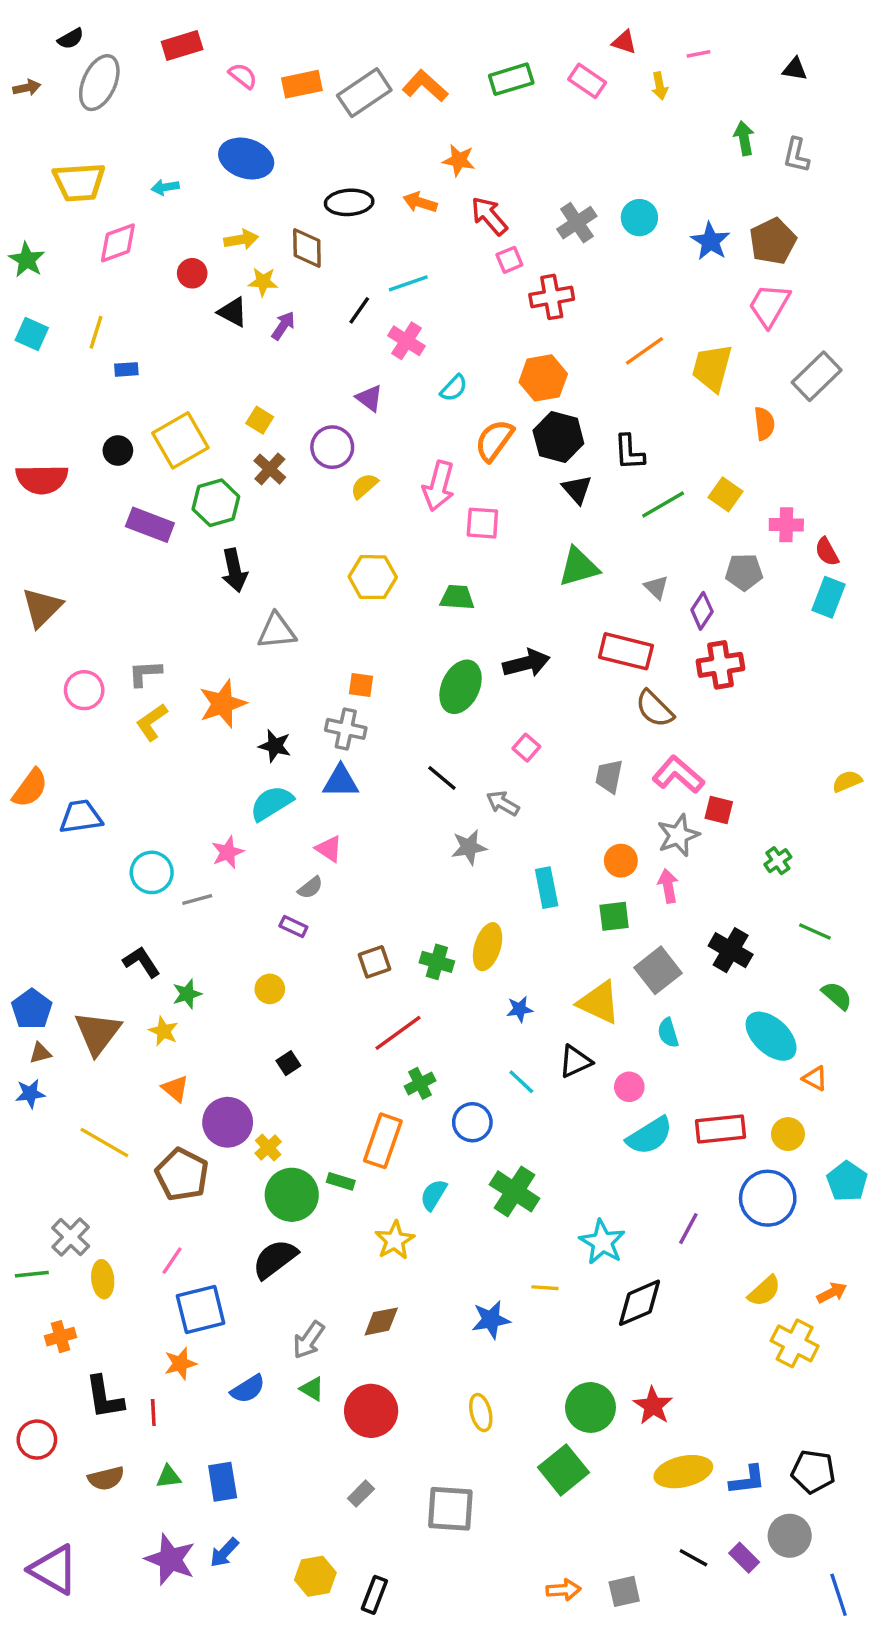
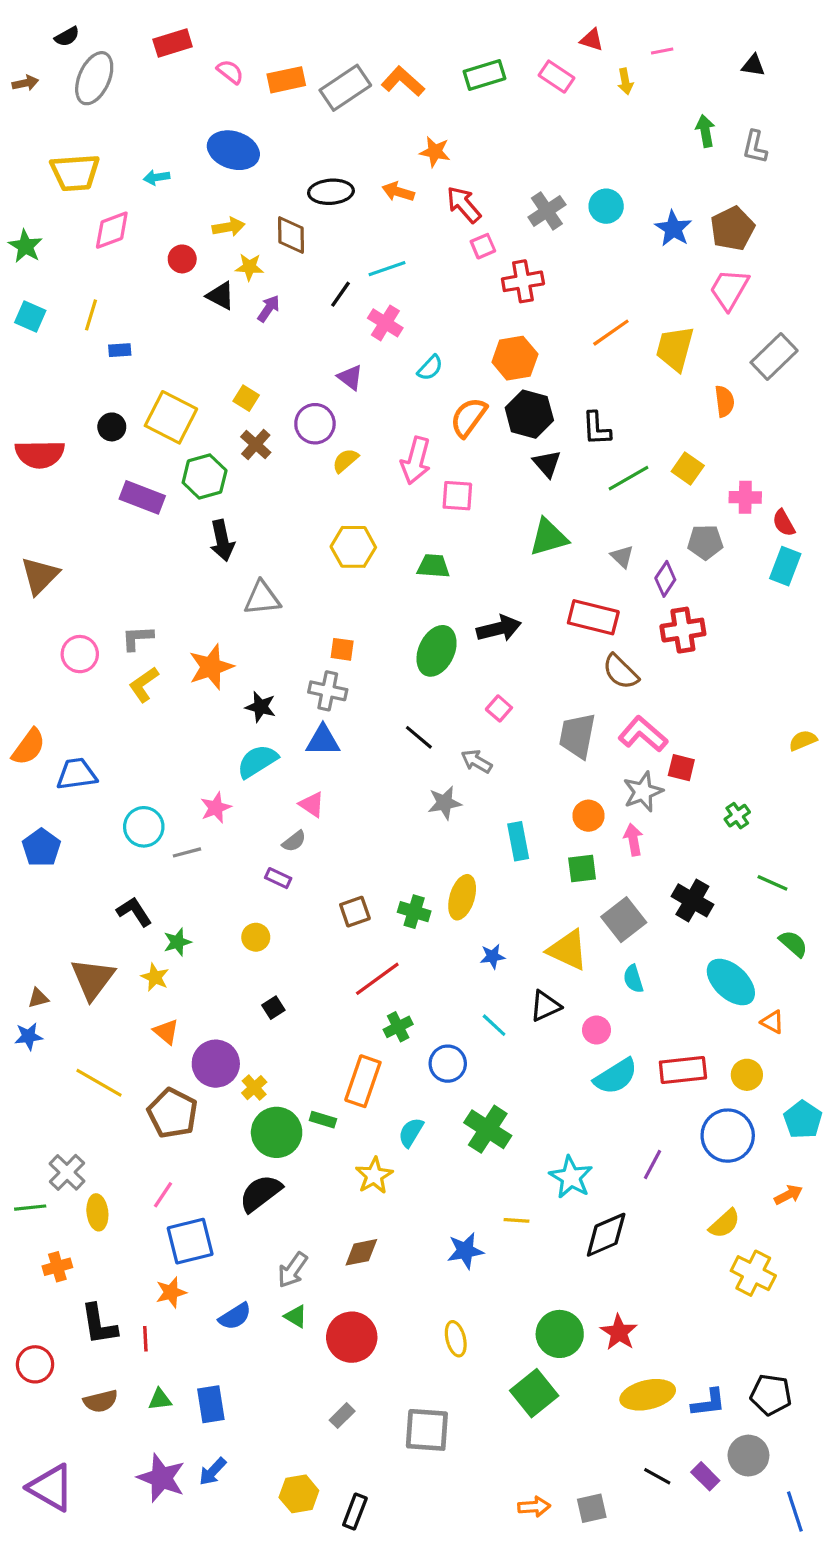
yellow square: (180, 440) -> (171, 417), turned -33
gray trapezoid: (609, 776) -> (577, 736), size x1.4
blue pentagon: (32, 1009) -> (41, 848), moved
orange arrow: (832, 1293) -> (788, 1195), moved

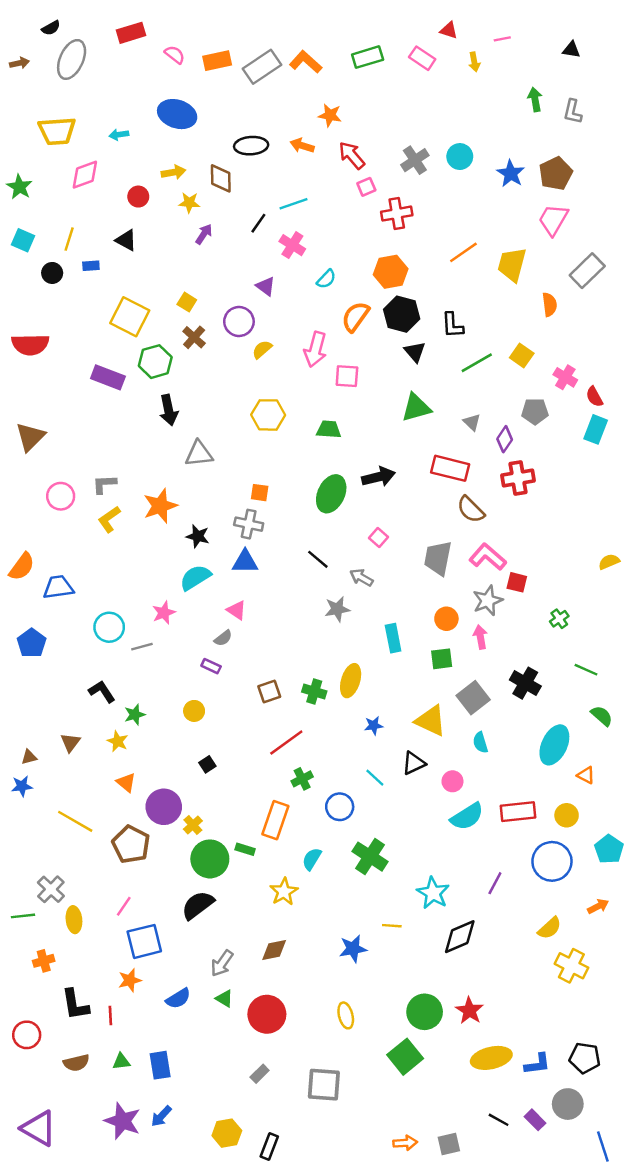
black triangle: (221, 296) -> (126, 240), moved
black circle: (112, 427) -> (52, 273), moved
pink cross: (745, 497) -> (565, 377), turned 30
brown triangle: (93, 979) -> (70, 742), size x0.6
cyan ellipse: (731, 982) -> (554, 745), turned 72

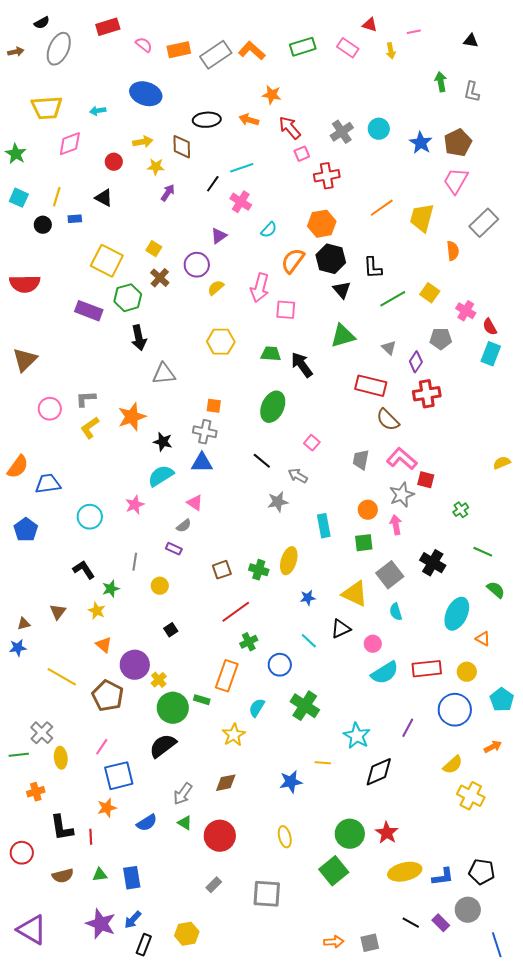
purple triangle: (266, 286) -> (219, 236), turned 48
black arrow: (378, 477) -> (302, 365), moved, turned -112
gray trapezoid: (438, 558) -> (361, 460), size x0.7
gray line: (142, 647) -> (135, 562), moved, turned -66
black rectangle: (269, 1146) -> (144, 945), moved

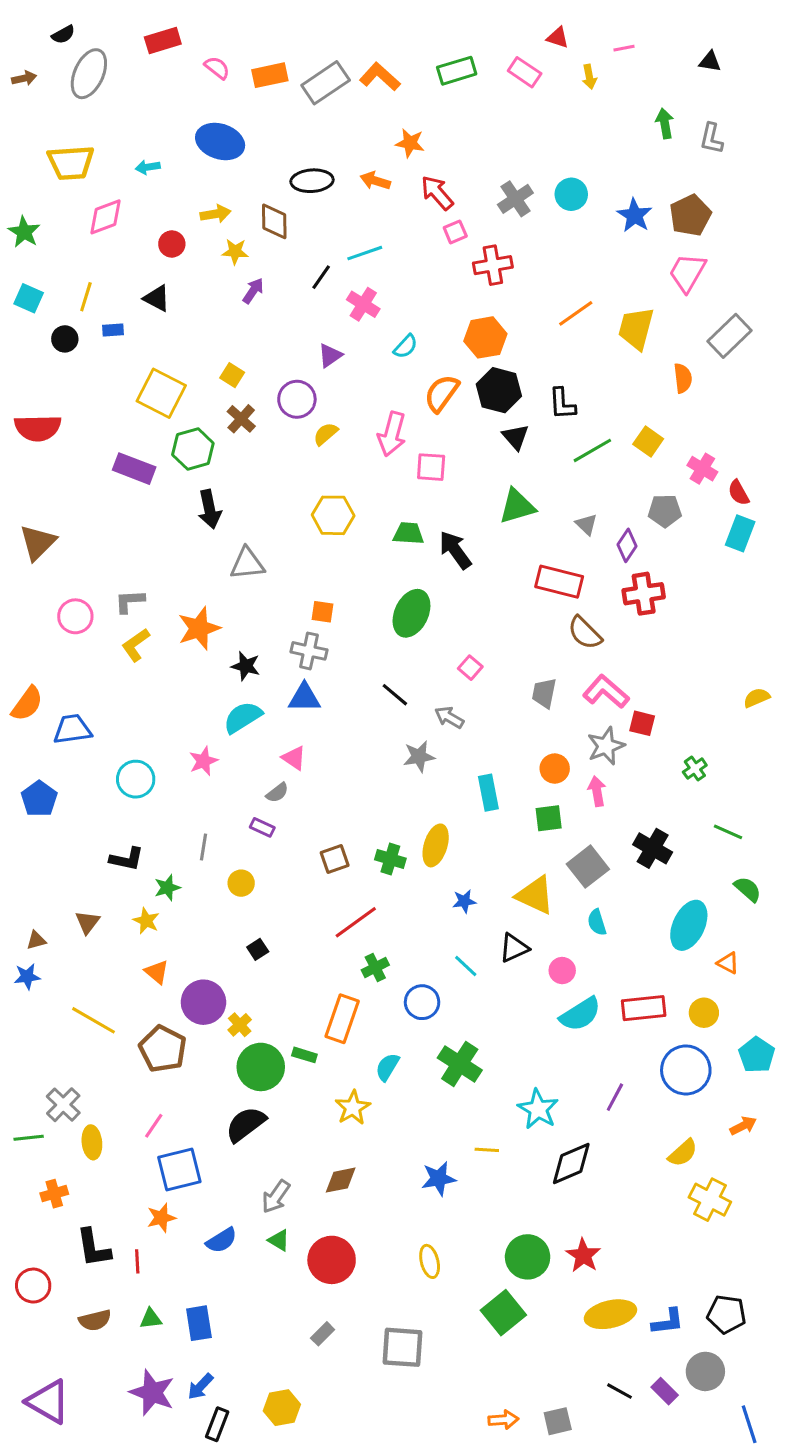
black L-shape: (84, 570) -> (127, 859), turned 135

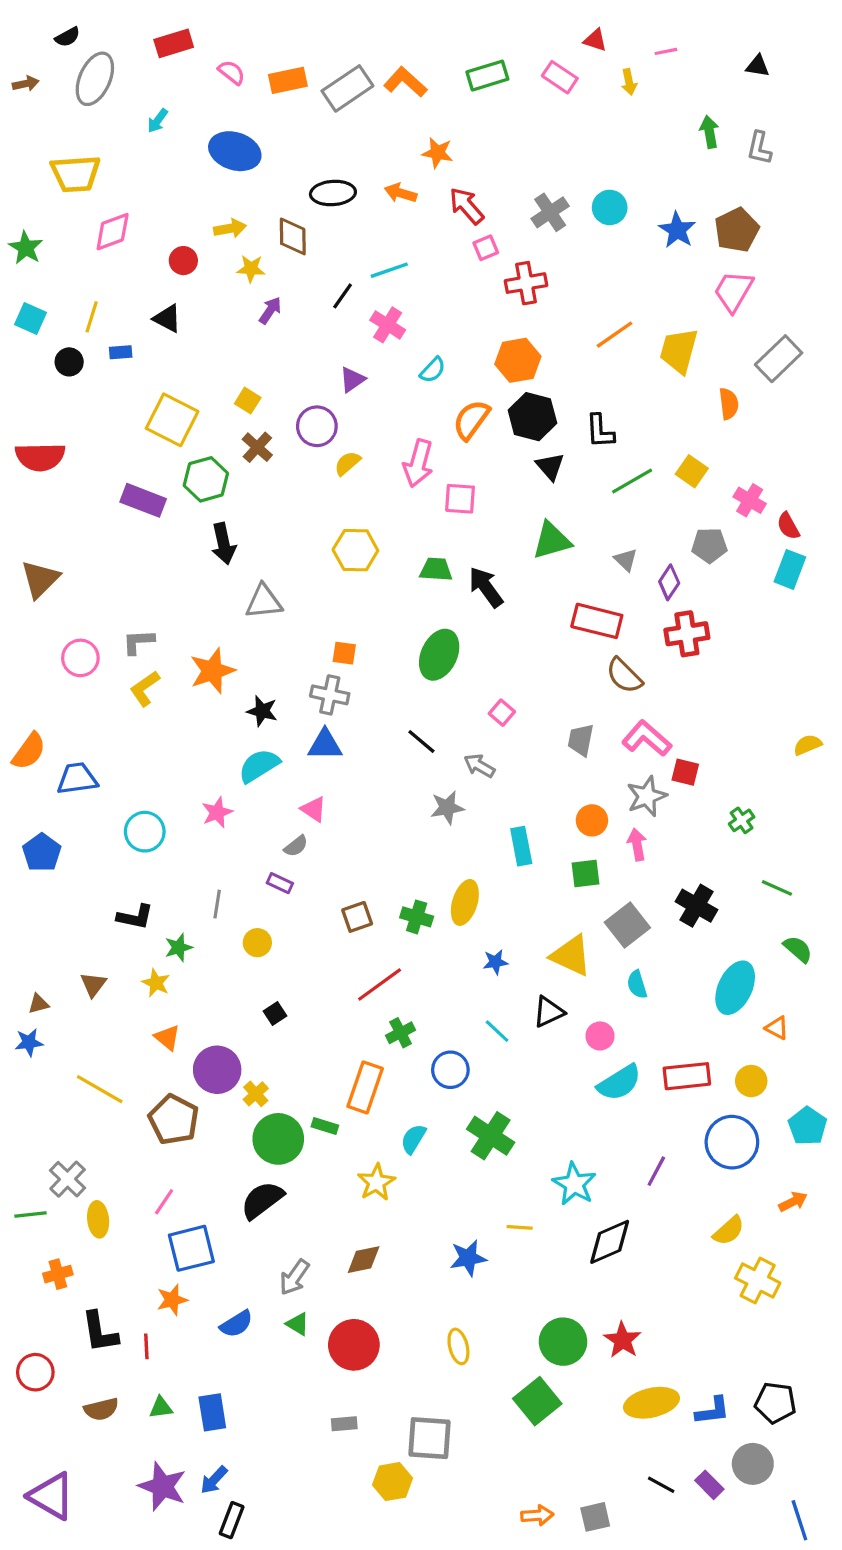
cyan arrow: (148, 167) -> (158, 121), moved, turned -45
gray rectangle: (323, 1334) -> (344, 1424), turned 40
yellow hexagon: (282, 1408) -> (392, 1482), moved

